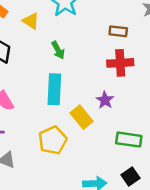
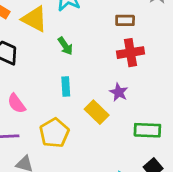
yellow triangle: (31, 21) -> (34, 19), size x1.5
cyan rectangle: (54, 89) -> (66, 86), size x0.6
yellow pentagon: (53, 140) -> (54, 133), moved

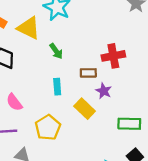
brown rectangle: (125, 20) -> (88, 73), moved

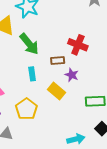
green arrow: (56, 51) -> (29, 44), size x1.6
red cross: (113, 56) -> (78, 45), turned 36

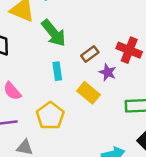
red cross: (78, 45) -> (129, 50), moved
brown rectangle: (58, 61) -> (90, 54), turned -32

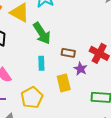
brown rectangle: (90, 54) -> (68, 53), turned 40
yellow rectangle: (88, 93) -> (64, 83), turned 30

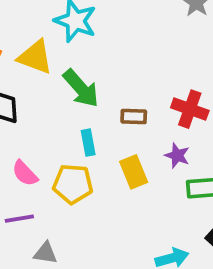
purple star: (80, 69) -> (177, 156), moved
yellow pentagon: (32, 97) -> (73, 184), moved, turned -30

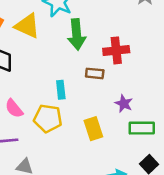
green arrow: (81, 88) -> (77, 34), moved, turned 32
red cross: (190, 109) -> (116, 50), moved, turned -30
yellow rectangle: (134, 172) -> (93, 129), moved

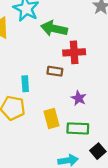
green arrow: (77, 34) -> (54, 29), moved, turned 105
green rectangle: (142, 128) -> (78, 128), moved

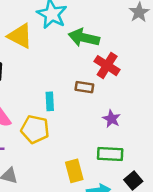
red cross: (74, 52) -> (107, 66), turned 35
yellow rectangle: (51, 118) -> (74, 171), moved

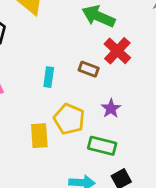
yellow pentagon: (35, 129) -> (69, 119), moved
yellow rectangle: (74, 171) -> (39, 136), moved

